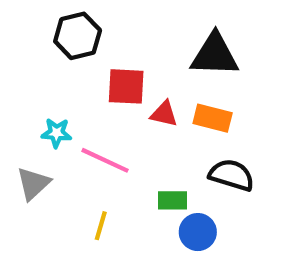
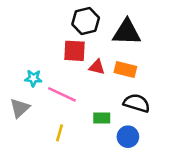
black hexagon: (78, 36) -> (86, 21), moved
blue circle: (198, 232) -> (128, 137), moved

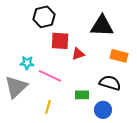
black hexagon: (86, 21) -> (44, 17), moved
red triangle: (97, 67) -> (78, 54), turned -32
orange rectangle: (125, 69) -> (119, 56), moved
gray triangle: (20, 108) -> (16, 87), size x1.4

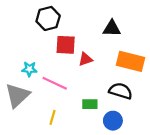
black triangle: (102, 26) -> (112, 28), size x0.7
orange rectangle: (119, 56) -> (130, 61), size x1.4

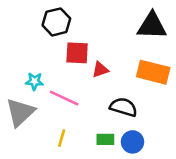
black triangle: (112, 28) -> (152, 26), moved, size x1.4
black semicircle: (121, 91) -> (123, 107), moved
green rectangle: (90, 104) -> (105, 139), moved

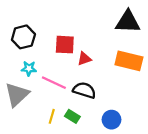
black hexagon: (56, 22) -> (23, 37), moved
black semicircle: (123, 107) -> (84, 90), moved
green rectangle: (105, 139) -> (72, 116), moved, turned 32

